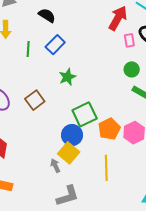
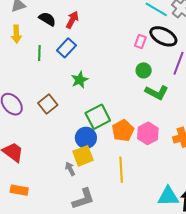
black semicircle: (47, 15) -> (47, 19), moved
red arrow: (118, 18) -> (72, 20), moved, size x0.7
pink rectangle: (129, 40) -> (140, 41), turned 32
yellow square: (69, 153) -> (83, 156), turned 30

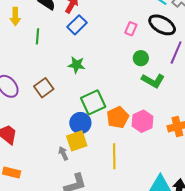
pink rectangle: (140, 41) -> (131, 29), moved
blue rectangle: (66, 48) -> (77, 25), moved
green star: (80, 80) -> (77, 65), turned 30

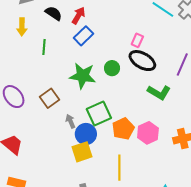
black ellipse: (162, 25) -> (142, 61), moved
green circle: (141, 58) -> (112, 68), moved
green star: (77, 65) -> (83, 76), size x1.5
gray arrow: (63, 153) -> (70, 121), moved

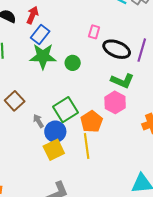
black ellipse: (142, 61) -> (117, 49), moved
green star: (83, 76) -> (43, 56), moved
pink hexagon: (148, 133) -> (115, 102), moved
yellow line: (119, 168) -> (87, 146), moved

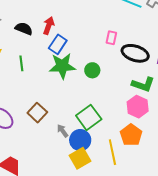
orange pentagon: (92, 121) -> (131, 135), moved

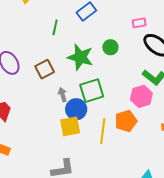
pink rectangle: (111, 38) -> (139, 23), turned 48
green line: (21, 63) -> (55, 27), moved
green star: (62, 66) -> (80, 57), moved

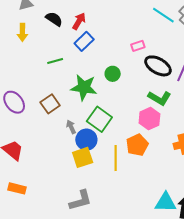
green line: (55, 27) -> (55, 61), turned 70
green square: (92, 91) -> (99, 119), turned -30

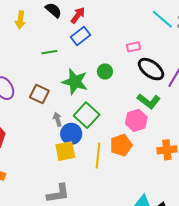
brown square: (50, 104) -> (39, 94), turned -36

